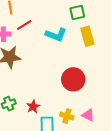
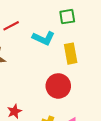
yellow rectangle: (87, 36) -> (71, 54), moved

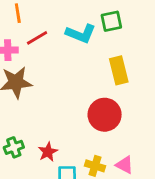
cyan L-shape: (44, 38) -> (81, 34), moved

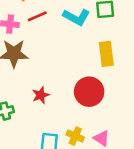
red star: (48, 152) -> (41, 95), moved

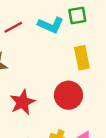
red star: (41, 95) -> (23, 102), size x1.5

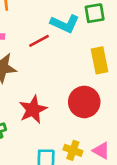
red line: (13, 27) -> (39, 41), moved

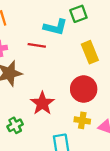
red line: (39, 41) -> (37, 45), turned 48
yellow cross: (73, 150) -> (82, 120), moved

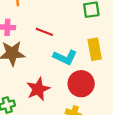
cyan L-shape: (55, 27) -> (65, 57), moved

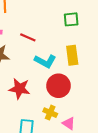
red star: (38, 89) -> (20, 89), turned 30

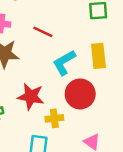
cyan L-shape: (45, 61) -> (64, 63), turned 120
yellow cross: (50, 113) -> (54, 118), moved, turned -32

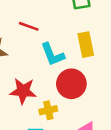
cyan L-shape: (64, 63) -> (53, 54), turned -76

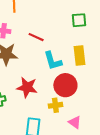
yellow cross: (48, 110) -> (55, 105), moved

